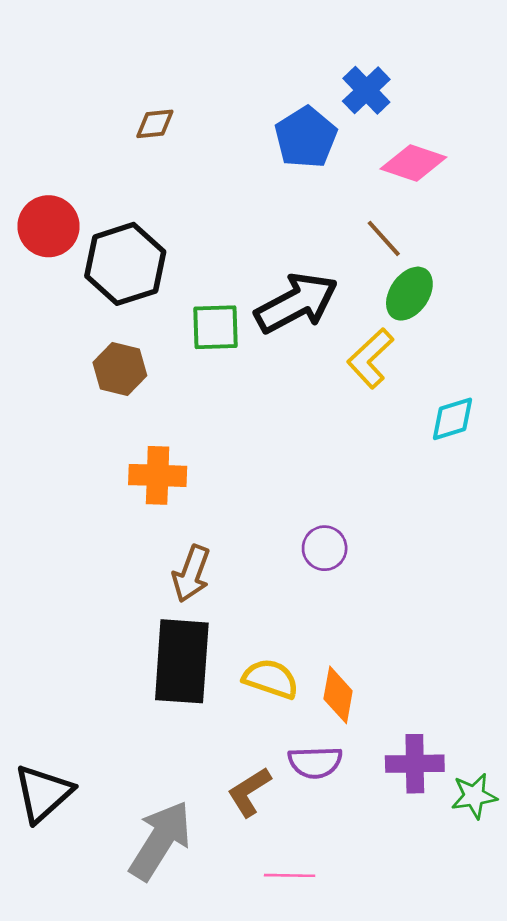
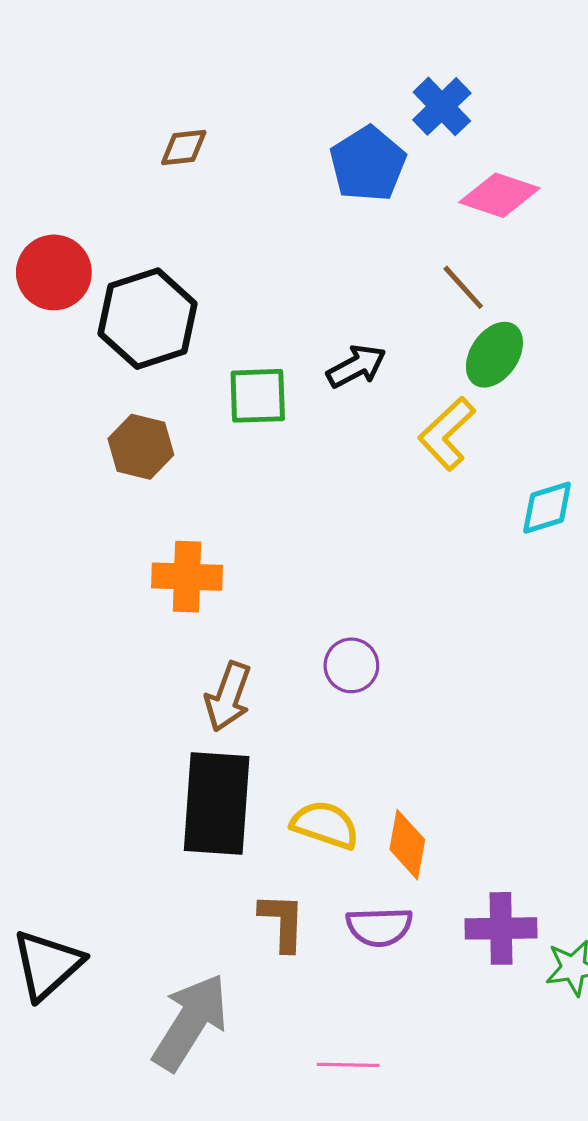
black arrow: (296, 303) -> (356, 366), size x0.6
purple circle: (325, 548) -> (351, 665), moved
brown L-shape: (249, 792) -> (282, 922), moved, turned 124

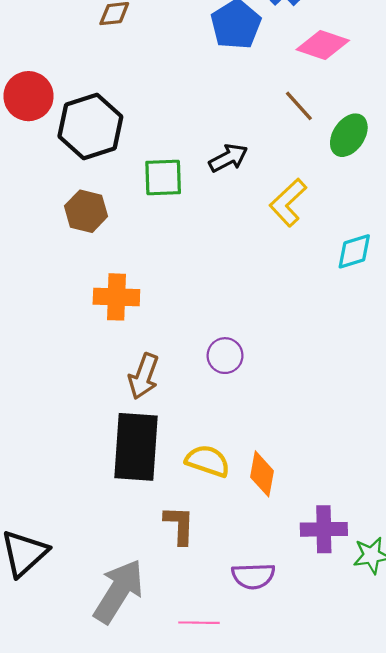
green ellipse: (494, 355) -> (349, 135), moved
purple semicircle: (379, 927) -> (253, 576), moved
pink line: (348, 1065) -> (199, 623), moved

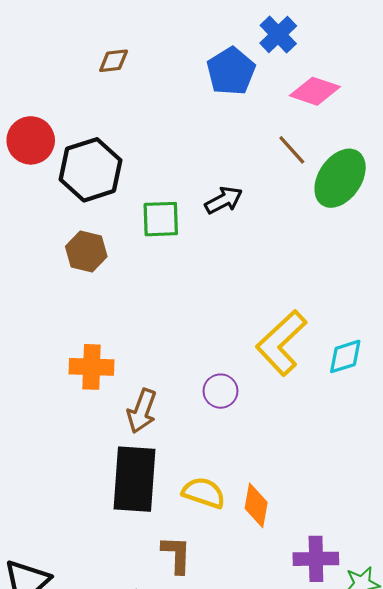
green ellipse: (349, 135) -> (340, 178), size x1.4
yellow L-shape: (288, 203) -> (281, 343), moved, size x1.4
cyan diamond: (354, 251) -> (345, 356), moved
orange cross: (116, 297) -> (92, 367), moved

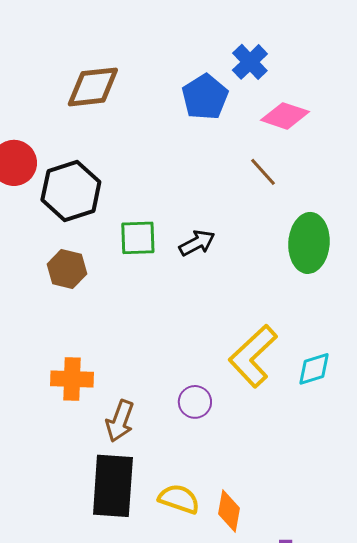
brown diamond: (114, 61) -> (93, 87), size x1.8
green ellipse: (340, 178) -> (309, 243), moved, turned -30
black arrow: (224, 200) -> (197, 243), moved

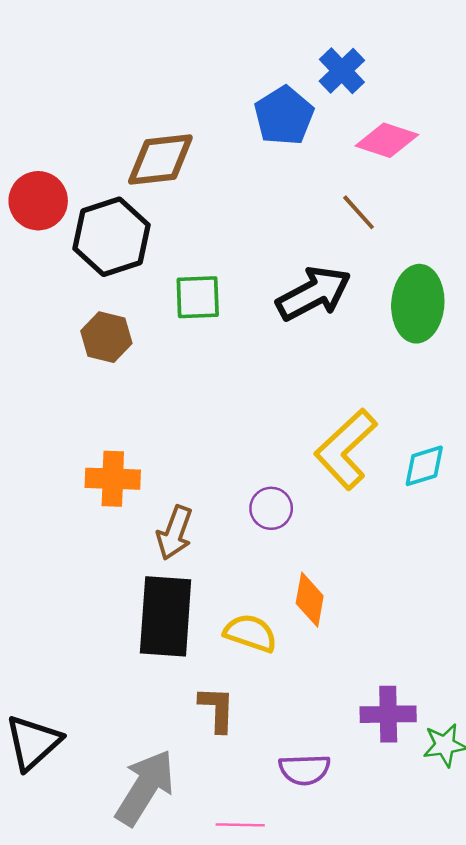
brown diamond: (93, 87) -> (160, 160), moved
black arrow: (197, 243) -> (314, 293), moved, size x1.6
orange diamond: (229, 511) -> (310, 600), moved

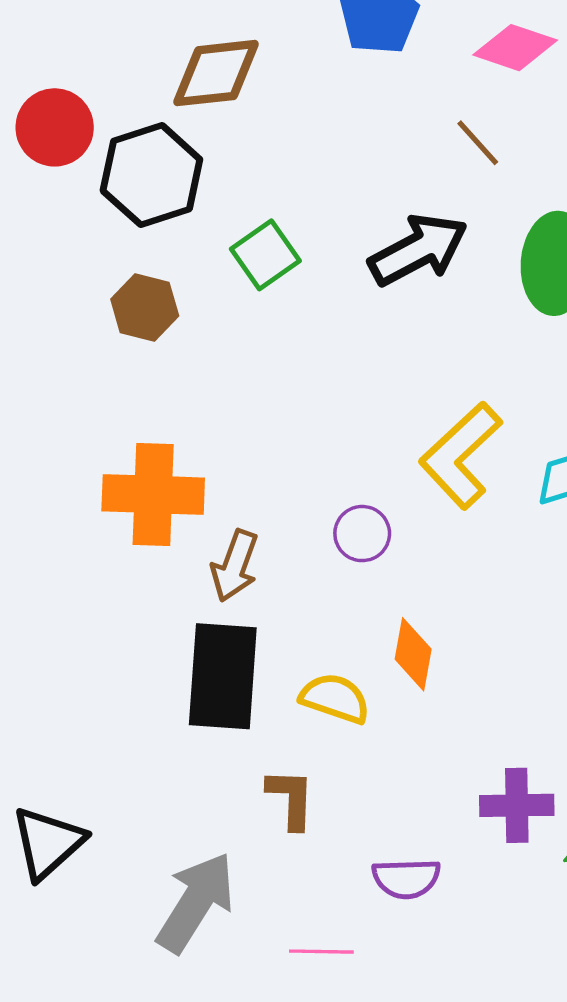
green square: (198, 297) -> (265, 255), turned -33
orange cross: (113, 479) -> (153, 494), size x1.4

